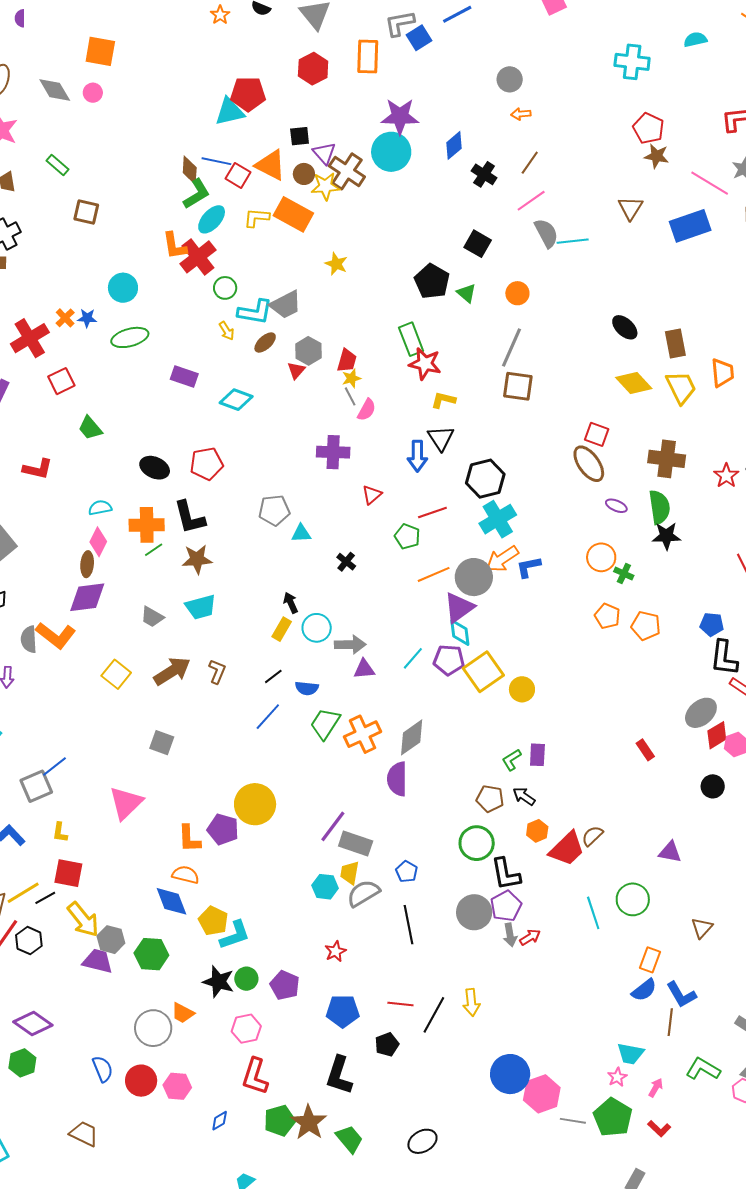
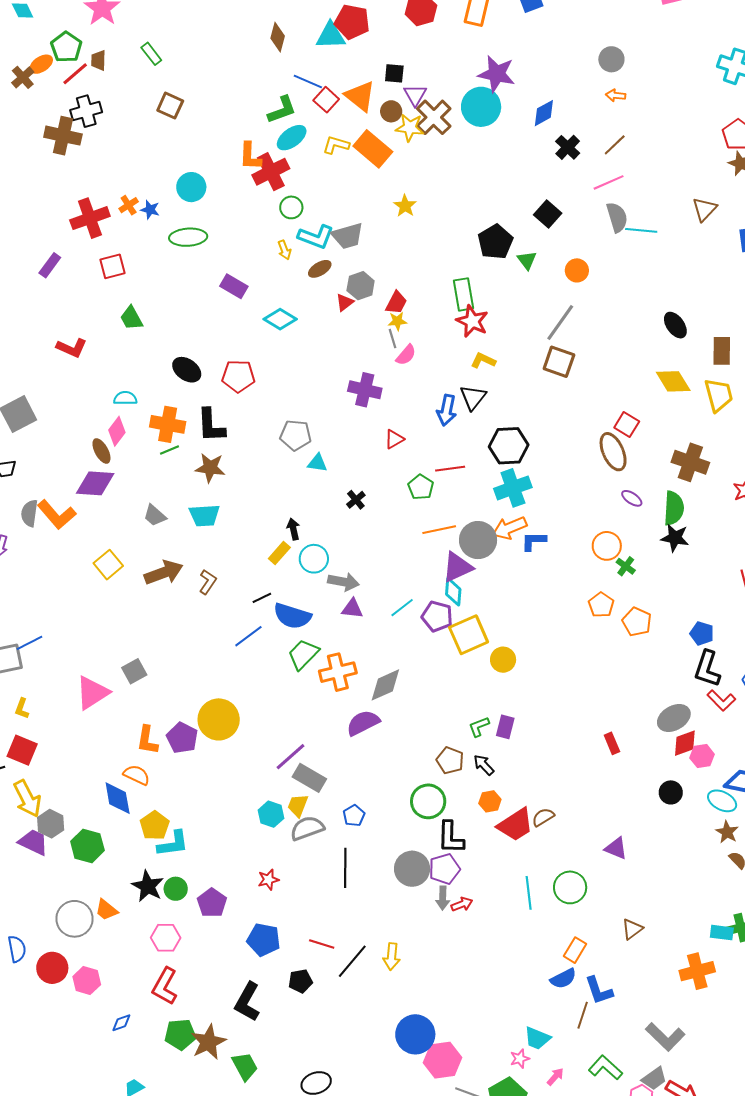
brown diamond: (190, 170) -> (278, 37), moved
brown ellipse: (87, 564) -> (101, 451), turned -45
blue semicircle: (307, 688) -> (292, 616), size x1.6
gray square: (162, 743) -> (134, 671), moved, turned 30
purple semicircle: (397, 779) -> (363, 723), turned 52

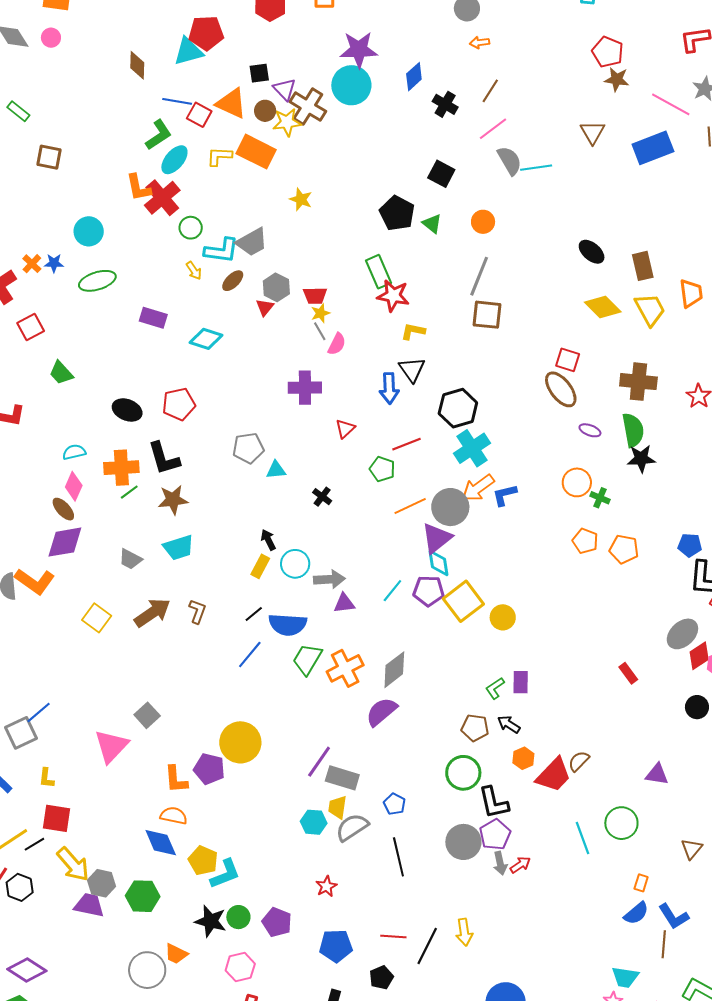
red trapezoid: (396, 303) -> (315, 296), turned 75
orange rectangle: (575, 950) -> (641, 883), size x0.7

